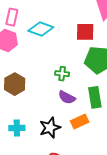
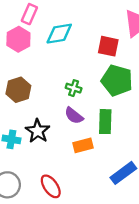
cyan diamond: (41, 29) -> (59, 34), turned -40
black star: (50, 128) -> (38, 131), moved, turned -30

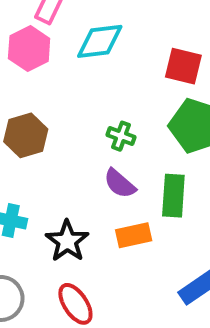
black star: (38, 131) -> (67, 241), moved

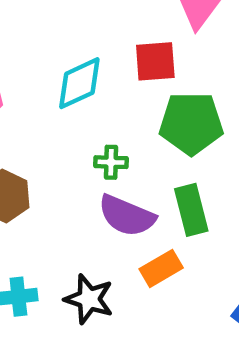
cyan diamond: (100, 41) -> (79, 83), moved
purple semicircle: (120, 184) -> (127, 216), size x1.4

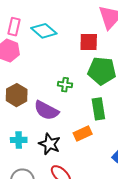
cyan diamond: (79, 83) -> (44, 31), moved, turned 60
purple semicircle: (127, 216) -> (46, 110), moved

